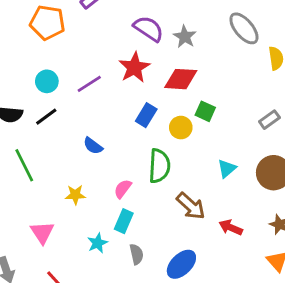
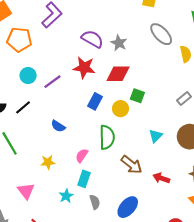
red star: (134, 67) -> (84, 68), turned -30
cyan circle: (47, 81) -> (28, 76), moved

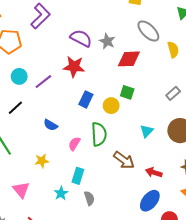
red diamond: (118, 74) -> (129, 59), moved
pink semicircle: (82, 156) -> (74, 144), moved
blue ellipse: (128, 207) -> (150, 201), moved

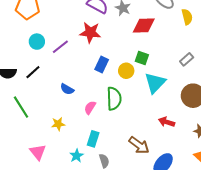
cyan triangle: (147, 131) -> (155, 83), moved, size x1.6
brown arrow: (124, 160) -> (139, 145), moved
red arrow: (154, 172) -> (167, 122), moved

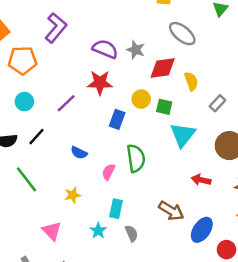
yellow semicircle: (187, 17) -> (191, 81), moved
cyan circle: (37, 42) -> (24, 102), moved
yellow circle: (126, 71) -> (141, 99), moved

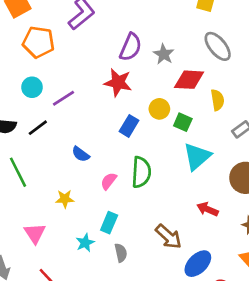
purple semicircle: (105, 49) -> (131, 47), turned 80
purple line: (66, 103) -> (64, 98), moved

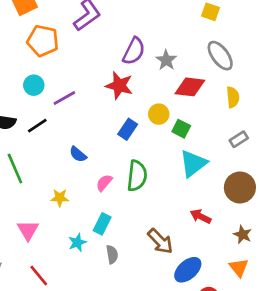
yellow semicircle: (217, 100) -> (233, 97), moved

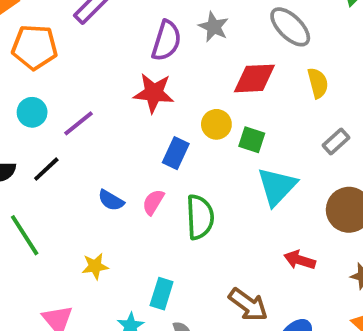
gray star: (166, 60) -> (214, 27), moved
pink semicircle: (104, 183) -> (153, 202), moved

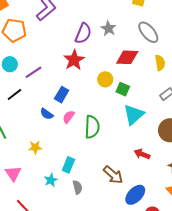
red star: (154, 93) -> (74, 60), turned 30
blue rectangle: (176, 153) -> (62, 95), moved

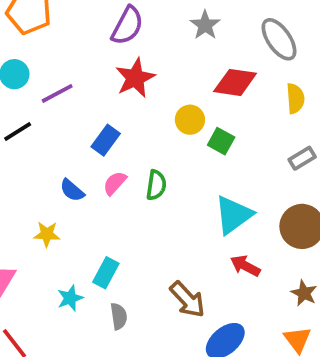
purple semicircle: (83, 33) -> (127, 26), moved
blue semicircle: (47, 114) -> (72, 190), moved
cyan triangle: (134, 115) -> (233, 215), moved
green semicircle: (92, 127) -> (156, 185), moved, size x0.7

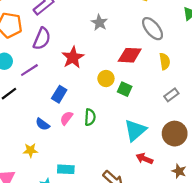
gray star: (205, 25) -> (99, 23), moved
purple semicircle: (127, 26) -> (42, 39), moved
cyan rectangle: (106, 273) -> (66, 169), turned 70

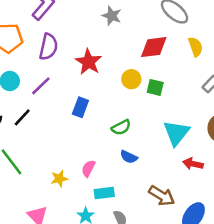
green semicircle: (90, 117) -> (121, 127), turned 70
pink semicircle: (66, 118) -> (88, 168), moved
blue semicircle: (43, 124) -> (129, 157), moved

